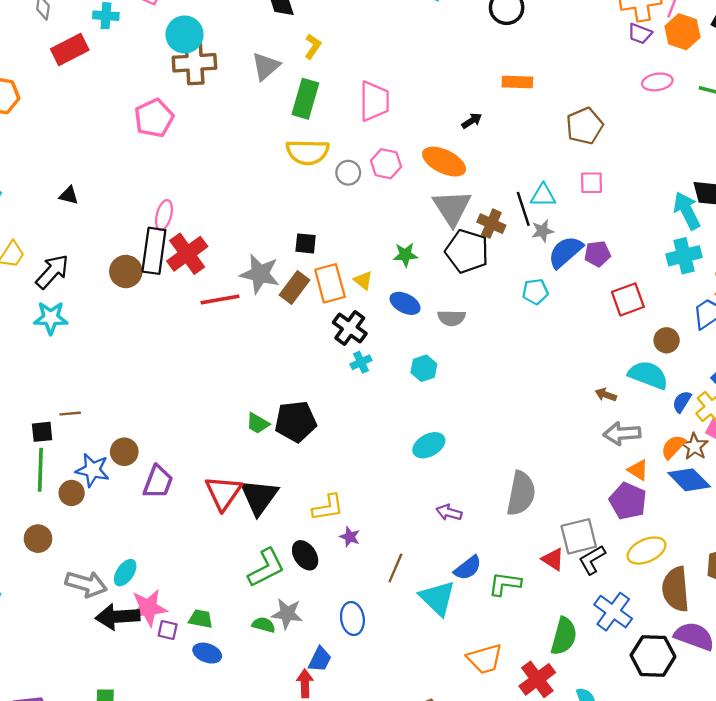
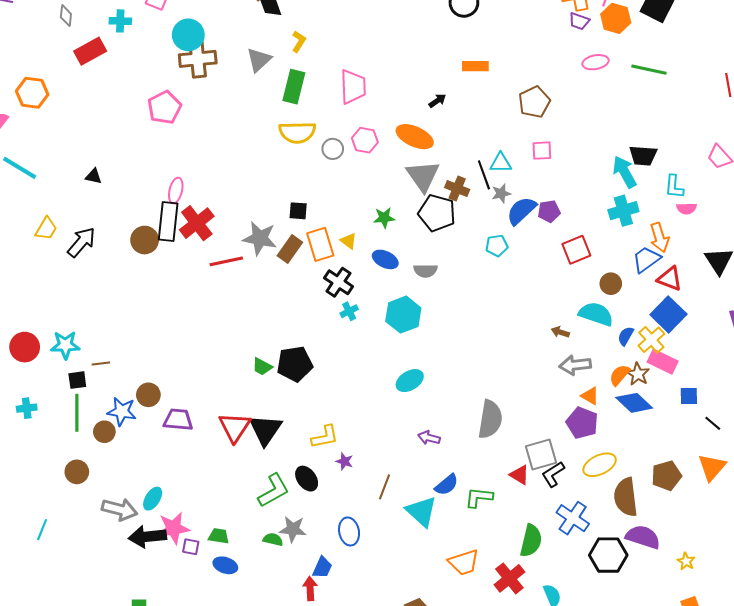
cyan star: (51, 318) -> (65, 345), moved
cyan hexagon: (424, 368) -> (403, 315), size x1.6
purple trapezoid: (158, 482) -> (178, 420), turned -104

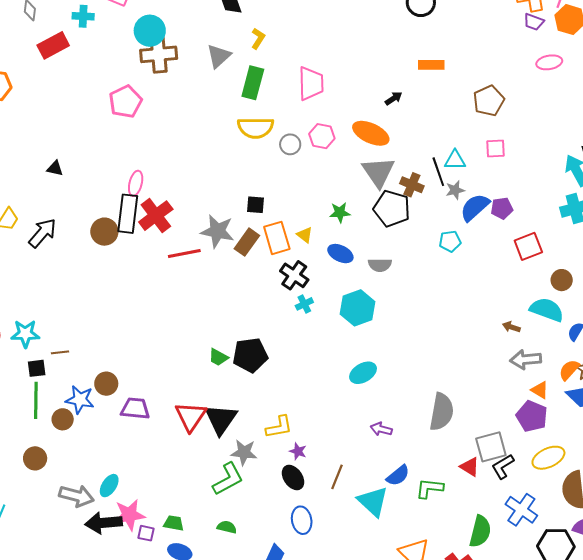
black ellipse: (307, 479) -> (293, 478), moved
gray star: (293, 529) -> (244, 452), moved

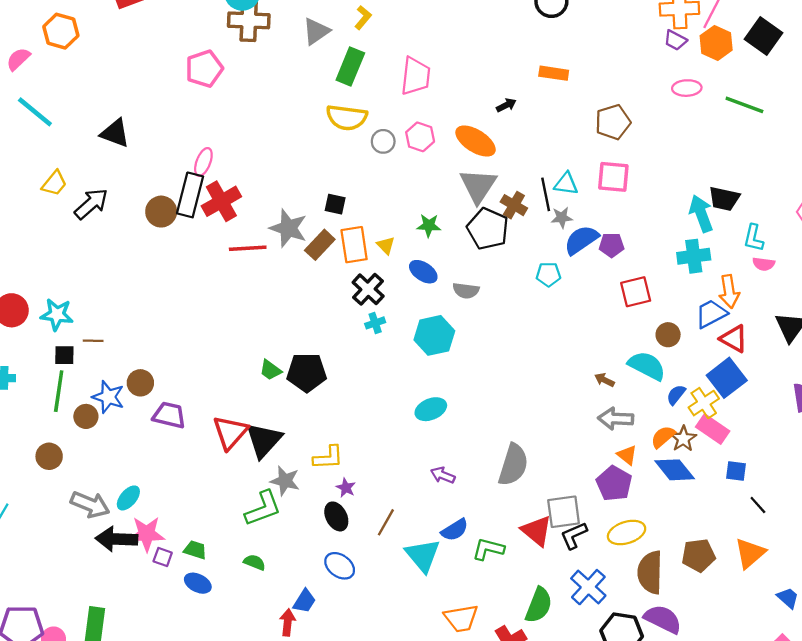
pink square: (496, 148) -> (613, 177), size x1.4
black triangle: (55, 168) -> (115, 133), size x1.6
red triangle: (470, 467) -> (537, 531), size x1.4
blue ellipse: (302, 520) -> (340, 566), turned -52

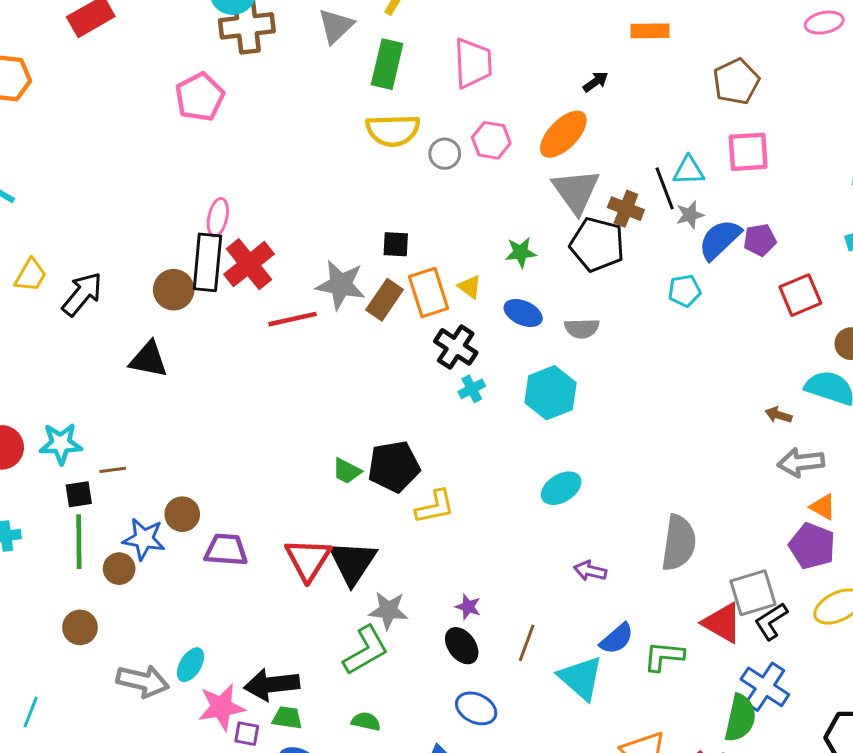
black triangle: (115, 133) -> (149, 359), moved
orange ellipse: (476, 141) -> (563, 134), turned -69
yellow L-shape: (328, 458) -> (435, 507), moved
black arrow: (117, 539) -> (272, 685), moved
blue cross: (588, 587) -> (765, 687), moved

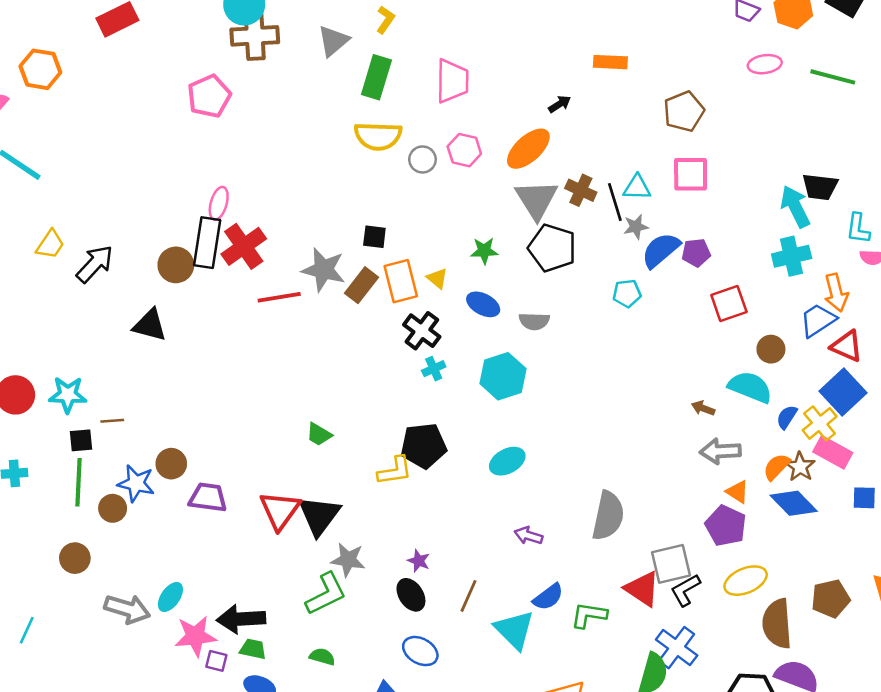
brown cross: (626, 209) -> (581, 190), moved
black pentagon: (394, 466) -> (424, 446), moved

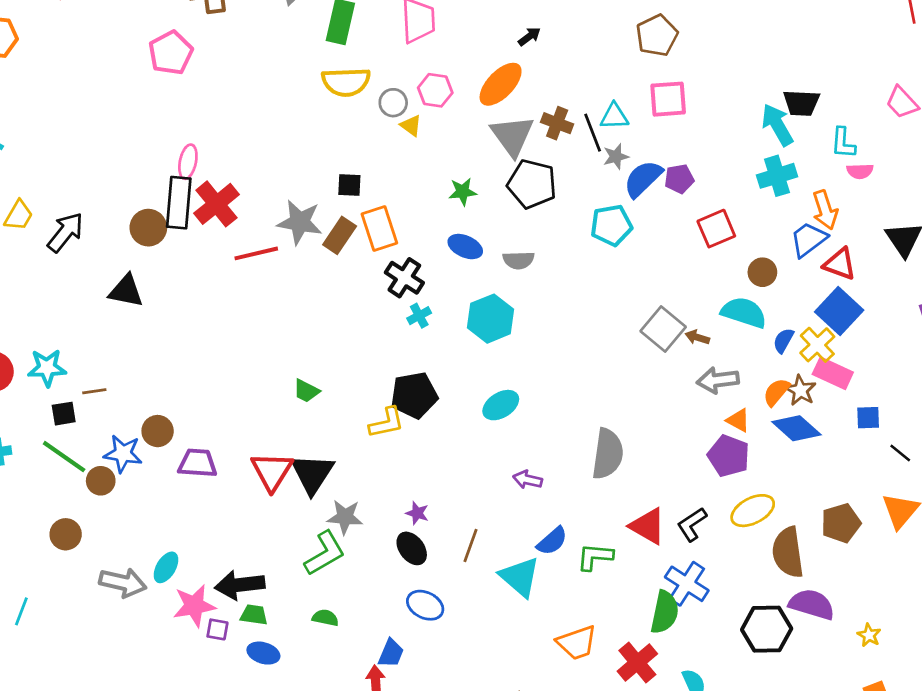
yellow triangle: (437, 278) -> (411, 126), moved
cyan pentagon: (627, 293) -> (611, 225), size x1.4
green line: (79, 482) -> (64, 457), turned -54
gray square: (671, 564) -> (663, 329), moved, turned -33

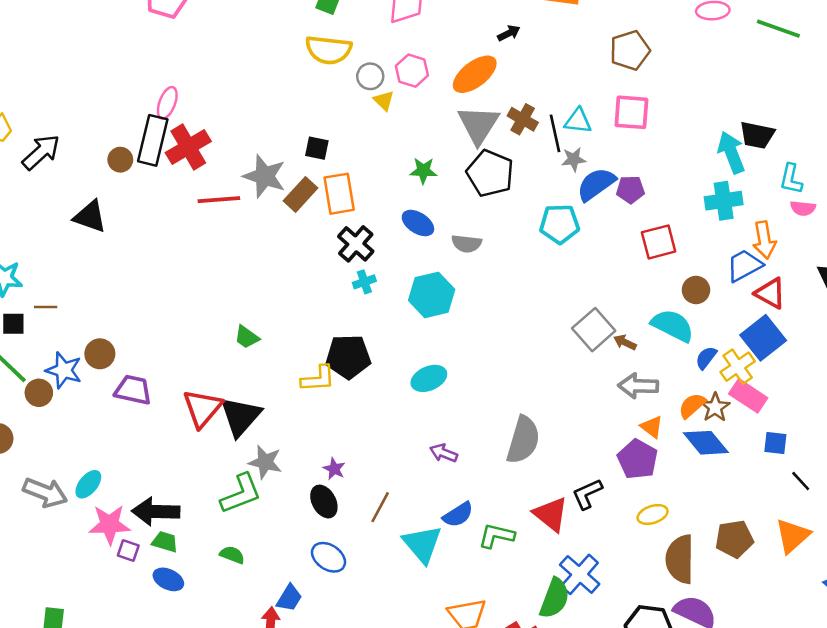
brown circle: (148, 228) -> (120, 160), size x0.7
yellow ellipse: (753, 511) -> (653, 514), size x0.7
black L-shape: (692, 524) -> (587, 494), moved

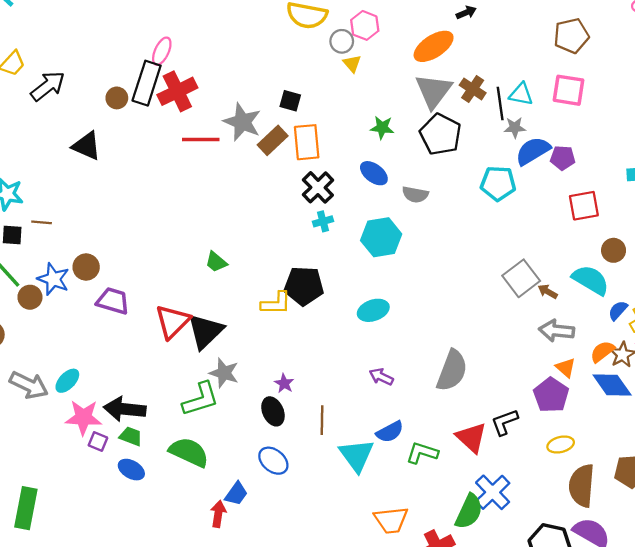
pink hexagon: (412, 71) -> (365, 25), moved
brown line: (380, 507) -> (322, 420), turned -32
green semicircle: (232, 555) -> (189, 452), size x1.8

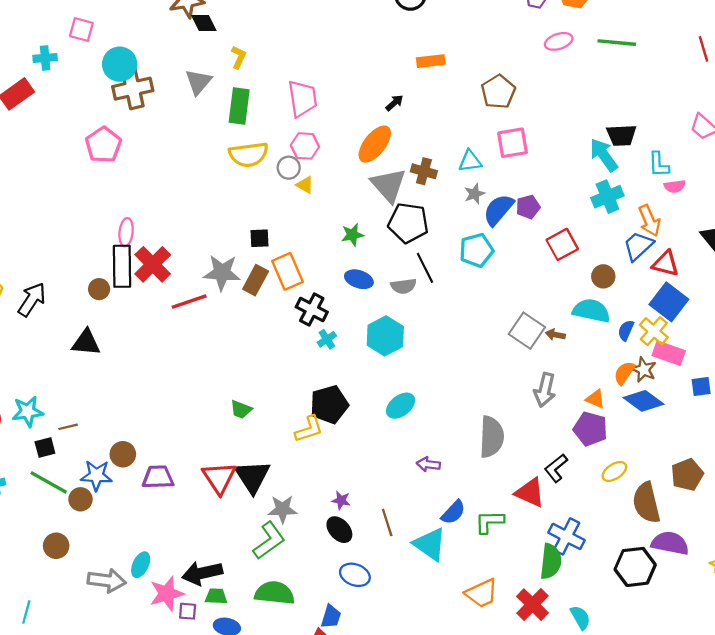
black line: (500, 104) -> (425, 268), moved
gray arrow: (556, 331) -> (545, 390), moved, turned -64

